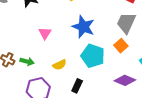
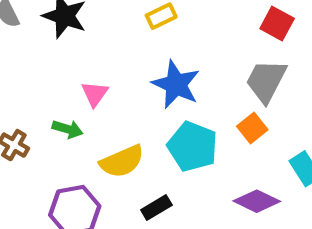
green arrow: (27, 61) -> (67, 129), moved
yellow semicircle: (60, 65) -> (122, 161), size x1.5
black rectangle: (77, 86) -> (156, 207), turned 32

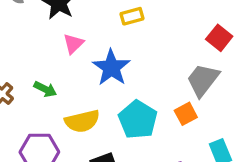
blue star: (176, 84) -> (111, 68), moved
pink triangle: (95, 94) -> (73, 44), moved

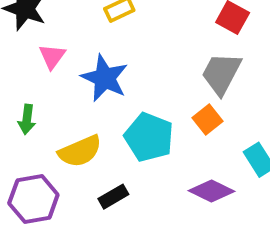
green arrow: (45, 89) -> (27, 119), turned 80

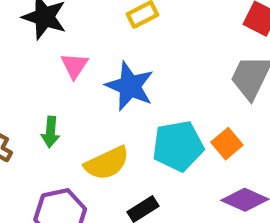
orange square: (208, 119) -> (227, 144), moved
cyan pentagon: (149, 137) -> (178, 146), turned -30

